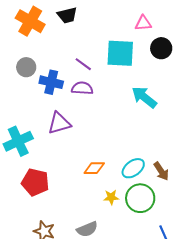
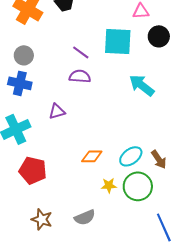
blue cross: (51, 82) -> (20, 83), moved
purple triangle: (59, 123) -> (57, 111), size x0.7

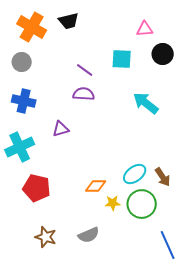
cyan square: (118, 41) -> (122, 59), size x0.7
gray circle: (24, 55) -> (22, 62), moved
orange diamond: (92, 156) -> (96, 186), moved

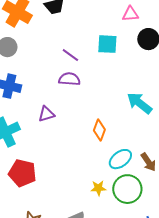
cyan arrow: (146, 103) -> (139, 103), moved
orange diamond: (96, 186) -> (99, 130), moved, turned -70

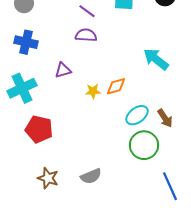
orange diamond: (99, 130) -> (116, 86), turned 55
yellow star: (98, 188) -> (93, 91), moved

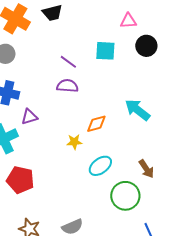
purple triangle: (63, 70) -> (29, 117), moved
orange diamond: (116, 86) -> (96, 124), moved
cyan ellipse: (137, 115) -> (100, 166), moved

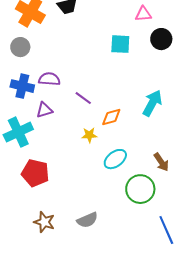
purple line: (68, 62) -> (83, 98), moved
purple semicircle: (67, 86) -> (49, 79), moved
cyan arrow: (137, 110) -> (152, 103), turned 80

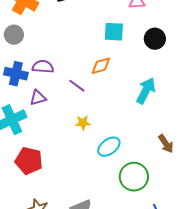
black circle: (161, 39) -> (155, 39), moved
orange diamond: (111, 117) -> (101, 66), moved
brown arrow: (161, 162) -> (166, 144), moved

